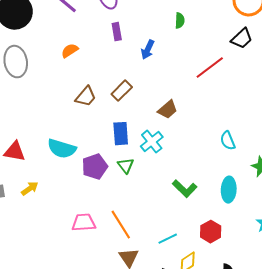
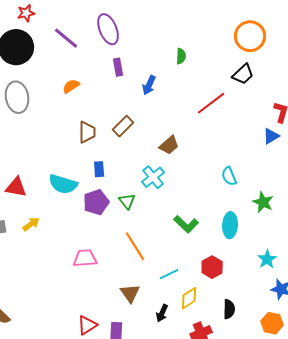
brown trapezoid: (86, 97) -> (87, 132), turned -40
blue rectangle: (121, 134) -> (99, 169), moved, size x0.7
orange line: (121, 225) -> (135, 246), moved

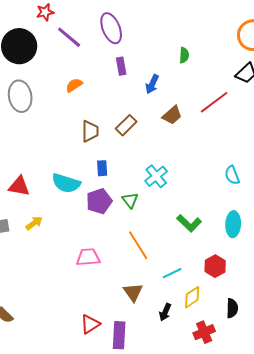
red star: (26, 13) -> (45, 12), moved
brown trapezoid: (169, 145) -> (172, 115), moved

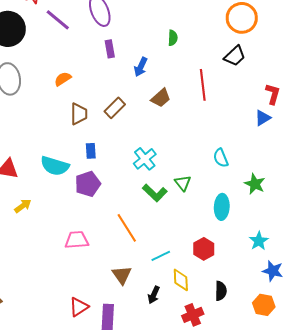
orange semicircle: (74, 85) -> (63, 79), moved
red line: (214, 102) -> (203, 85), turned -60
green triangle: (130, 200) -> (183, 183), moved
green L-shape: (189, 223) -> (155, 193), moved
yellow diamond: (192, 297) -> (181, 280), turned -60

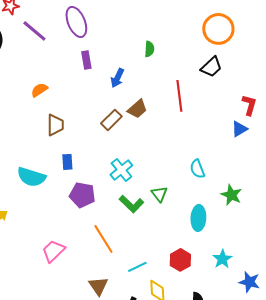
brown rectangle: (115, 108) -> (111, 120), moved
purple pentagon: (88, 184) -> (82, 195), moved, turned 30
pink trapezoid: (77, 240) -> (53, 251), turned -40
cyan star: (259, 241) -> (222, 259), moved

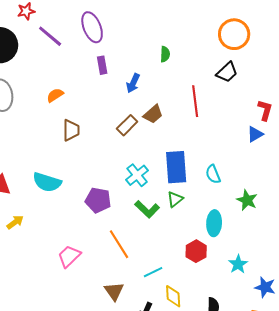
blue rectangle: (67, 162) -> (176, 167), moved, size x2.0
green triangle: (159, 194) -> (175, 199), turned 30
red hexagon: (180, 260) -> (196, 251), moved

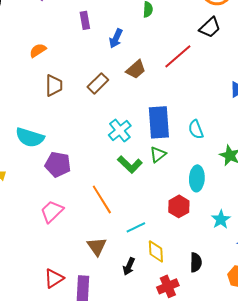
red line: (195, 101) -> (178, 56), turned 56
brown rectangle: (127, 125) -> (98, 83), moved
purple pentagon: (98, 200) -> (58, 164), moved

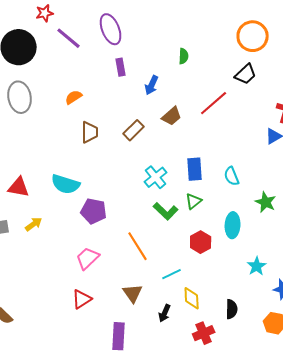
blue rectangle: (159, 122) -> (195, 169), size x0.7
red hexagon: (179, 206) -> (201, 242), moved
red triangle: (54, 278) -> (82, 299), moved

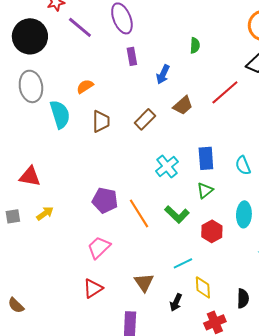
cyan semicircle: (66, 184) -> (60, 114), moved, turned -124
green L-shape: (166, 211) -> (177, 214), moved
orange line: (138, 246) -> (139, 213), moved

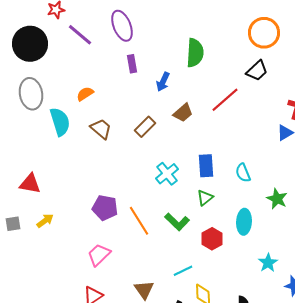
green semicircle: (195, 45) -> (195, 53), size x1.8
brown trapezoid: (101, 121) -> (101, 129), turned -50

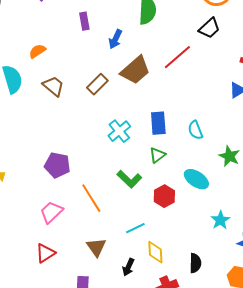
brown trapezoid: (183, 113) -> (135, 70), size x1.5
orange line: (139, 221) -> (91, 198), moved
cyan ellipse: (244, 222) -> (196, 179), turned -60

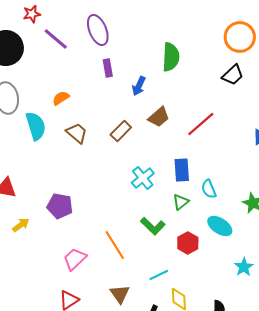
red line: (177, 57) -> (201, 124), moved
brown trapezoid: (135, 70) -> (159, 117), size x0.7
cyan semicircle: (195, 130) -> (209, 189), moved
purple pentagon: (57, 165) -> (60, 206), moved

